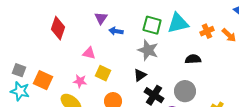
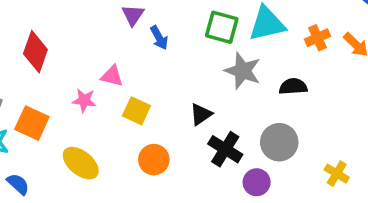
red diamond: (58, 28) -> (35, 52), moved
blue arrow: (116, 31) -> (159, 38), turned -128
gray star: (148, 50) -> (243, 71), moved
pink star: (80, 81) -> (84, 100), moved

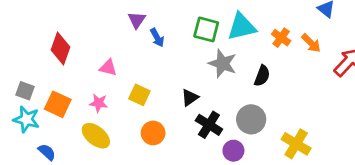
orange cross: (318, 38) -> (281, 38), turned -30
pink triangle: (112, 76) -> (108, 68), moved
black semicircle: (293, 86) -> (262, 76), turned 115
pink star: (84, 100) -> (99, 103), moved
yellow cross: (337, 174) -> (296, 144), size x1.5

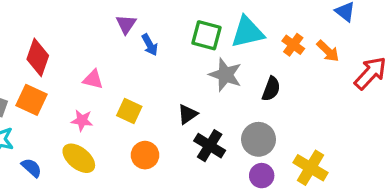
orange square: (58, 104) -> (32, 100), moved
purple circle: (233, 151) -> (262, 176), moved
blue semicircle: (47, 152) -> (32, 168), moved

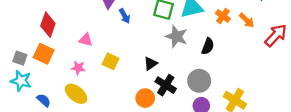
orange circle: (145, 155) -> (145, 98), moved

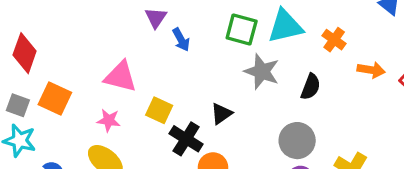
orange arrow: (247, 20) -> (371, 70), moved, turned -35
red diamond: (48, 25) -> (25, 53), moved
pink triangle: (86, 40) -> (120, 77), size x1.5
black cross: (166, 85) -> (186, 139), moved

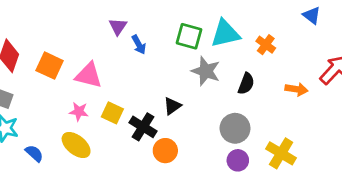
orange arrow: (371, 70) -> (296, 89), moved
orange square: (55, 98) -> (50, 66), moved
yellow square: (159, 110) -> (112, 113), moved

